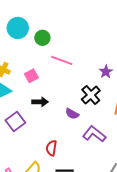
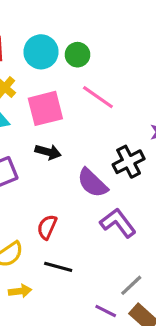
cyan circle: (18, 28) -> (41, 52), moved
pink square: (31, 76) -> (45, 108), size x1.6
purple semicircle: (72, 114) -> (92, 183), size x1.5

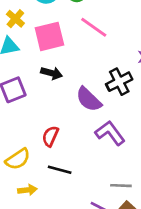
gray line: (131, 285) -> (121, 186), turned 45

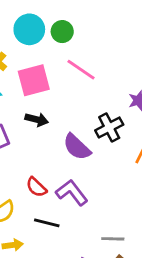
purple L-shape: (110, 133) -> (72, 193), moved
red semicircle: (50, 136) -> (36, 187), turned -70

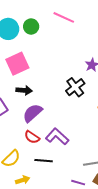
pink line: (81, 70) -> (64, 17), moved
purple semicircle: (77, 147) -> (33, 113), moved, turned 105

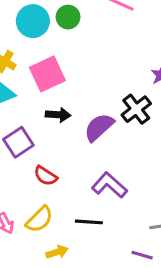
purple semicircle: (33, 113) -> (99, 127), moved
red semicircle: (32, 137) -> (46, 176), moved

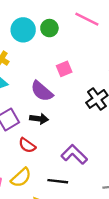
pink square: (47, 74) -> (64, 69), moved, size x0.6
black arrow: (58, 115) -> (39, 119), moved
purple semicircle: (99, 127) -> (42, 91), moved, turned -100

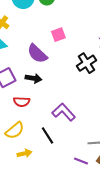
red semicircle: (27, 145) -> (22, 102), turned -35
black line: (58, 181) -> (48, 135), turned 48

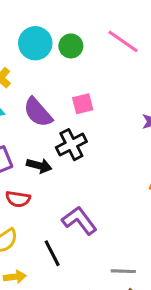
purple semicircle: (37, 54) -> (38, 112), moved
black cross: (86, 63) -> (71, 145), moved

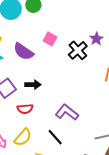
pink square: (83, 104) -> (50, 39), turned -32
black cross: (71, 145) -> (78, 50), moved

